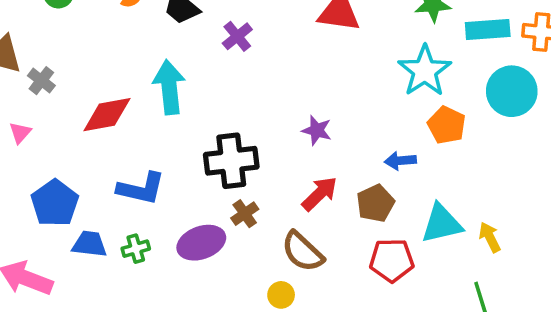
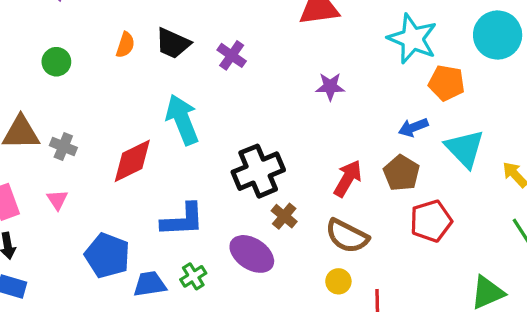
purple star: (317, 130) -> (330, 87), moved
cyan triangle: (442, 224) -> (465, 148), moved, turned -45
purple ellipse: (201, 243) -> (252, 254), turned 69

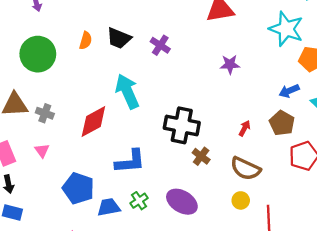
green circle: (56, 62) -> (38, 54), size x1.8
black cross: (258, 171) -> (182, 125), turned 36
red arrow: (348, 178) -> (245, 128), size x0.6
purple ellipse: (252, 254) -> (182, 202), moved

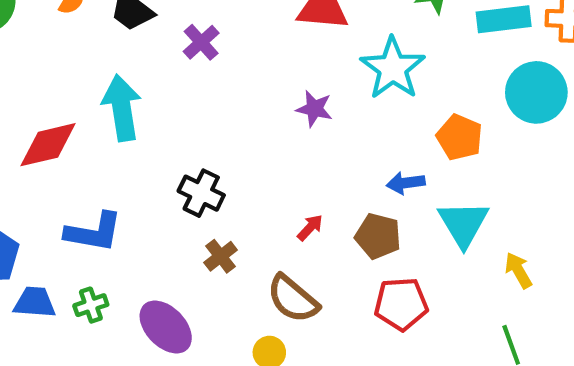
cyan star: (286, 29) -> (393, 68), moved
brown pentagon: (282, 123) -> (378, 236), turned -30
black cross: (182, 125) -> (201, 193), size x0.7

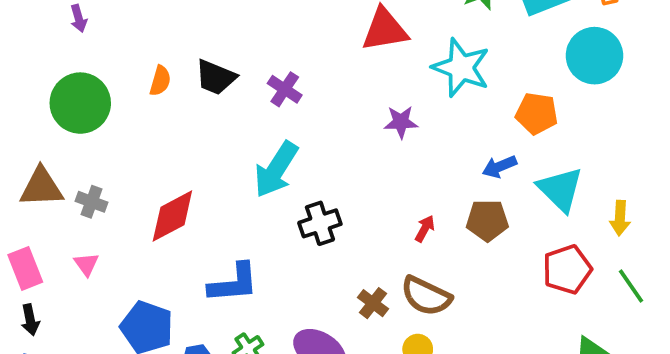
cyan arrow: (122, 108) -> (276, 169), moved, turned -124
black cross: (201, 193) -> (320, 223), turned -30
brown cross: (221, 256) -> (373, 303), moved
yellow arrow: (518, 270) -> (620, 218), turned -132
red pentagon: (401, 304) -> (567, 269), moved

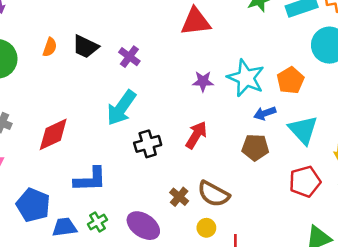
cyan star: (461, 68) -> (246, 78), moved
orange pentagon: (537, 113) -> (290, 80), turned 30
red arrow: (425, 229) -> (196, 135), moved, size x1.6

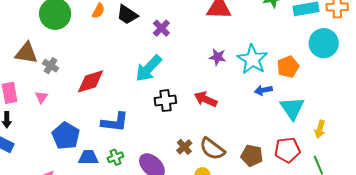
red arrow: (196, 135) -> (206, 99), turned -105
brown pentagon: (255, 147) -> (252, 156), moved

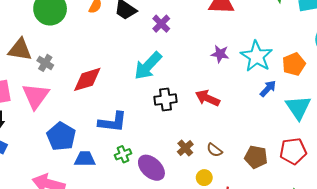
blue arrow: (263, 90) -> (268, 89), turned 144
pink triangle: (41, 97) -> (36, 96), size x2.0
brown semicircle: (212, 149) -> (215, 150), size x0.6
green cross: (115, 157) -> (123, 154), moved

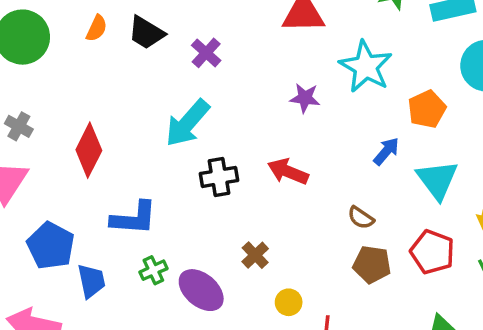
cyan star: (257, 56) -> (366, 67), moved
red diamond: (87, 79) -> (89, 150), turned -44
brown semicircle: (215, 150) -> (361, 218), moved
red pentagon: (293, 151) -> (432, 252), turned 30
blue trapezoid: (85, 159) -> (91, 281), turned 80

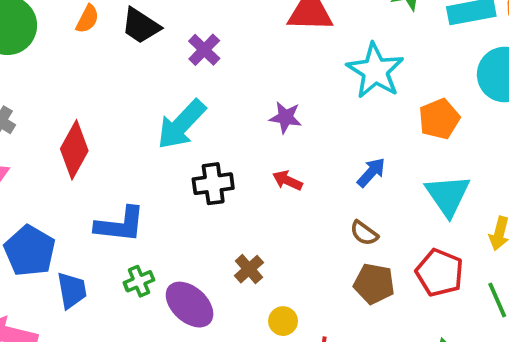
purple star: (305, 98) -> (286, 117), moved
blue arrow: (386, 151) -> (371, 172), moved
red arrow: (288, 172) -> (287, 181), size x0.7

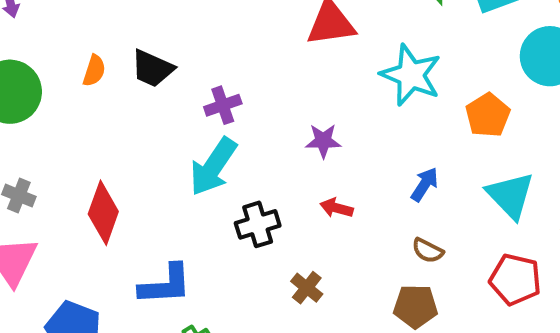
purple cross: (204, 50) -> (223, 105), moved, turned 36
brown cross: (249, 269) -> (307, 288), moved
brown pentagon: (374, 284) -> (415, 306), moved

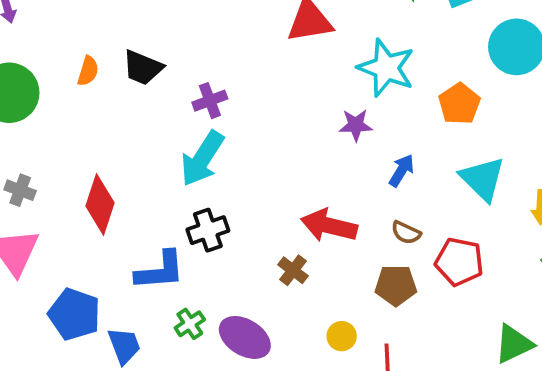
purple star: (323, 141) -> (356, 125), moved
red arrow: (336, 208) -> (329, 226), moved, size x1.8
black cross: (258, 224) -> (208, 230), moved
red pentagon: (515, 279) -> (459, 262), moved

